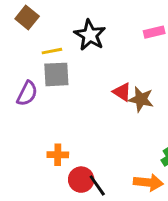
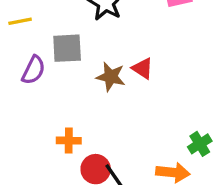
yellow line: (52, 51) -> (20, 21), moved
brown star: (141, 99) -> (111, 77), moved

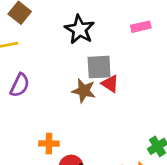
gray square: (67, 48) -> (99, 67), moved

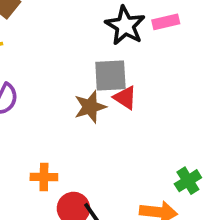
black star: (80, 29) -> (125, 26), moved
brown star: (84, 91) -> (90, 107), turned -30

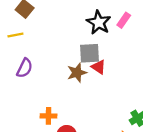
pink rectangle: (166, 22) -> (124, 20), turned -42

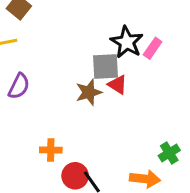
pink rectangle: (124, 20) -> (153, 48), moved
black star: (99, 23) -> (127, 42), moved

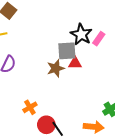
red triangle: (118, 85) -> (75, 63), turned -32
orange cross: (51, 150) -> (30, 107), turned -32

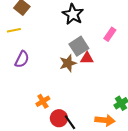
black star: (81, 34) -> (73, 14), moved
gray square: (67, 51) -> (79, 46), turned -30

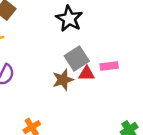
pink rectangle: (110, 34) -> (109, 66), moved, turned 48

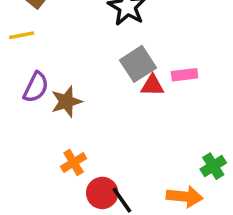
brown star: (63, 80) -> (66, 102), moved

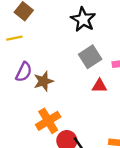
red triangle: (152, 85) -> (99, 86), moved
orange cross: (74, 162) -> (48, 121), size x1.5

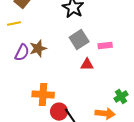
brown star: (44, 81) -> (38, 48), moved
orange cross: (48, 121) -> (43, 95), turned 35

